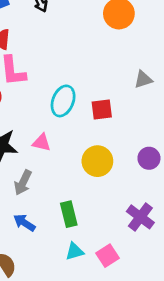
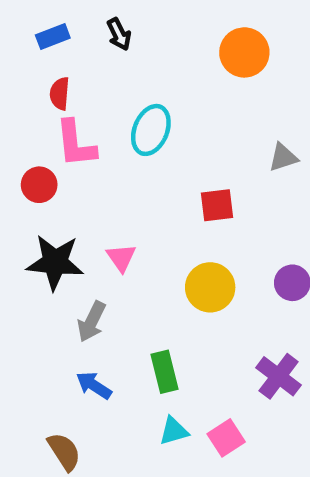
cyan ellipse: (63, 101) -> (151, 130), moved
pink triangle: (42, 142) -> (121, 258), turned 42

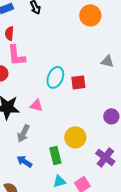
cyan ellipse: (151, 130) -> (55, 77), moved
gray triangle: (283, 157) -> (107, 61), turned 32
pink triangle: (121, 258) -> (36, 105), turned -40
yellow circle: (210, 287) -> (75, 137), moved

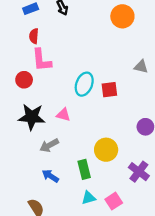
gray arrow: (23, 133) -> (49, 145), turned 36

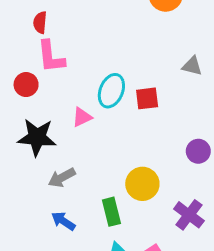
pink triangle: (63, 115) -> (82, 117), moved, turned -40

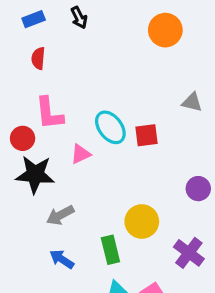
pink L-shape: (51, 57) -> (49, 113), moved
red circle: (26, 85) -> (23, 138), moved
cyan ellipse: (111, 91) -> (110, 127), turned -60

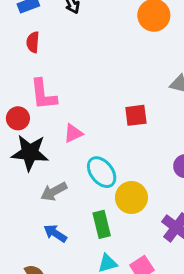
cyan ellipse: (110, 127) -> (102, 172), moved

